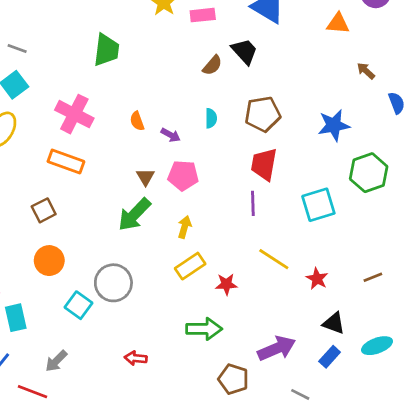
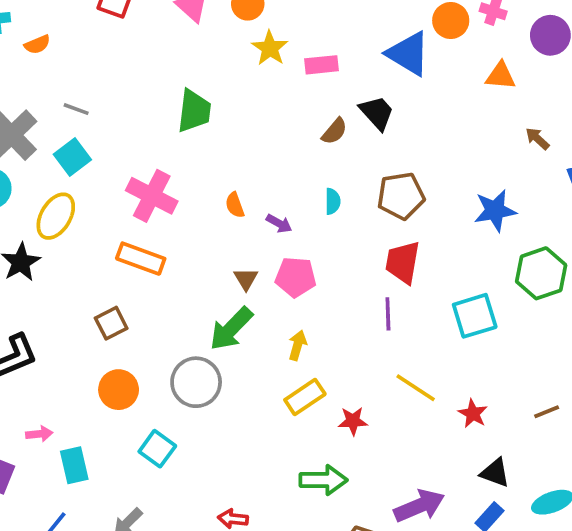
gray circle: (113, 283) -> (196, 382), moved

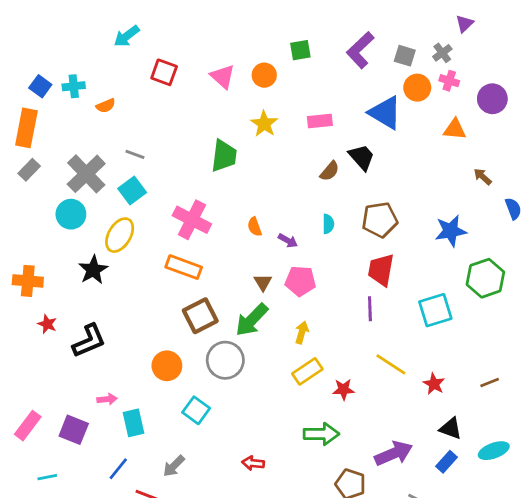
yellow star: (270, 48) -> (264, 124), moved
brown square: (111, 323) -> (200, 316), moved, size x1.4

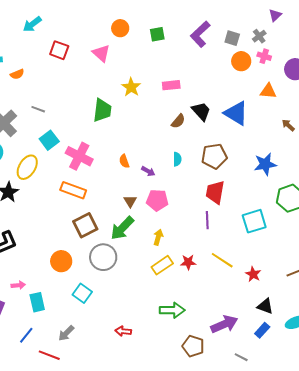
orange circle: (264, 75) -> (120, 28), moved
blue triangle: (385, 113) -> (236, 113), moved
cyan square: (132, 191) -> (49, 140), moved
red star: (344, 389) -> (188, 262), moved

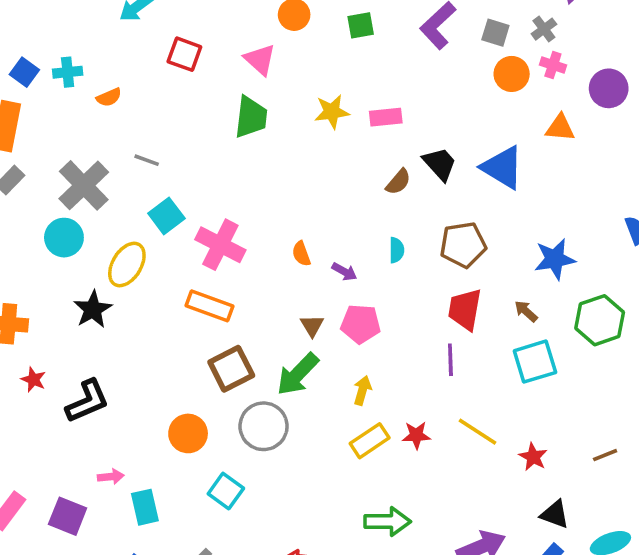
yellow star: (131, 87) -> (332, 112), moved, turned 30
green trapezoid: (102, 110) -> (251, 117), moved
brown arrow: (288, 125) -> (526, 311), moved

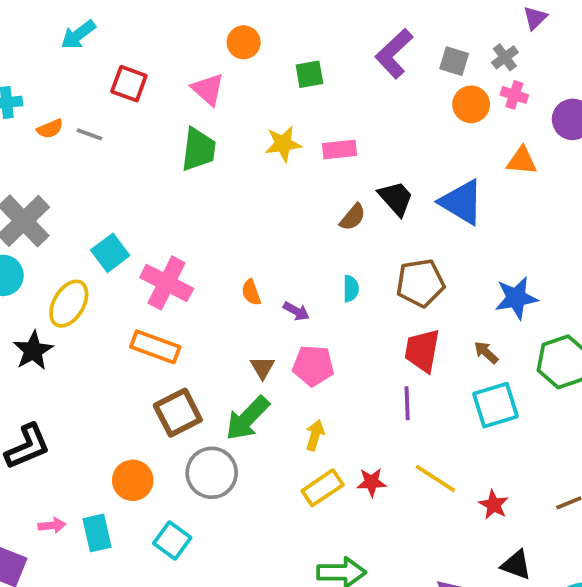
green square: (361, 25) -> (309, 74), moved
gray line: (147, 160) -> (89, 134), moved
cyan rectangle: (145, 507) -> (97, 533), moved

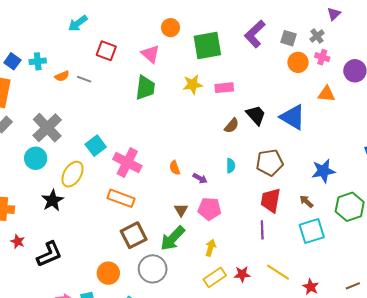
green square: (309, 74) -> (207, 46), size x1.8

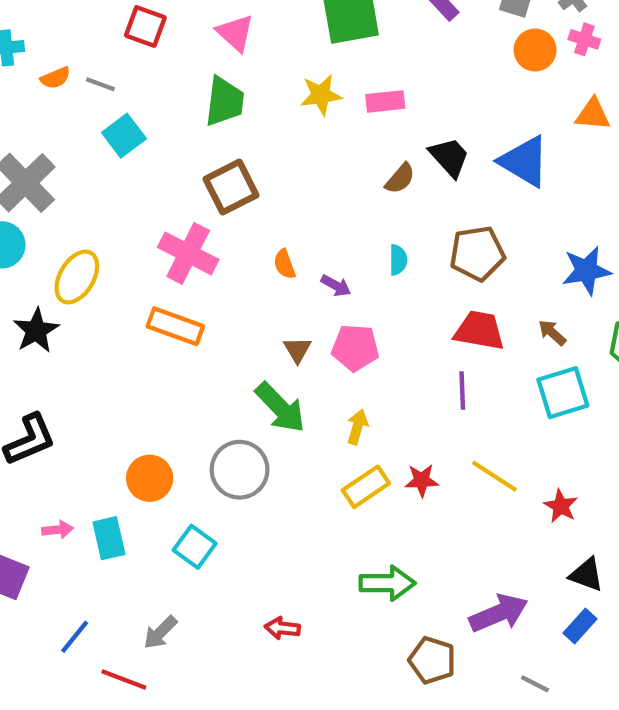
cyan square: (96, 146) -> (124, 136), moved
red trapezoid: (271, 200) -> (479, 331), turned 90
brown square: (134, 235) -> (231, 187), moved
green arrow: (173, 238) -> (280, 408), turned -88

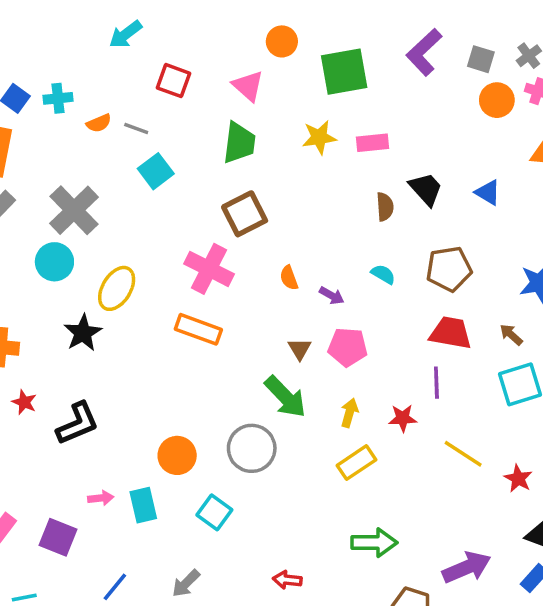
blue triangle: (524, 161) -> (488, 192), size x0.6
brown semicircle: (400, 178) -> (385, 207), turned -44
cyan semicircle: (398, 260) -> (383, 274), turned -60
red star: (422, 480) -> (403, 418), moved

